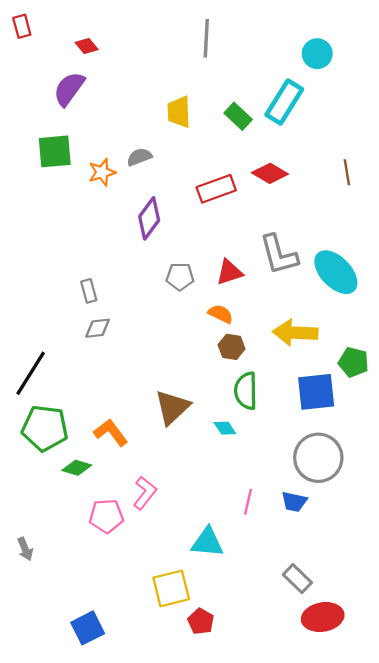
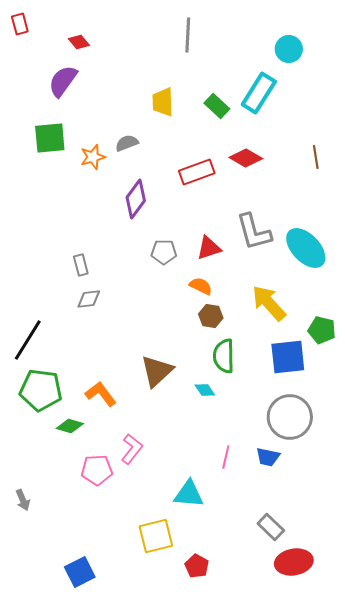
yellow arrow: (295, 333) -> (269, 303), turned 45
red pentagon: (201, 621) -> (197, 566), moved

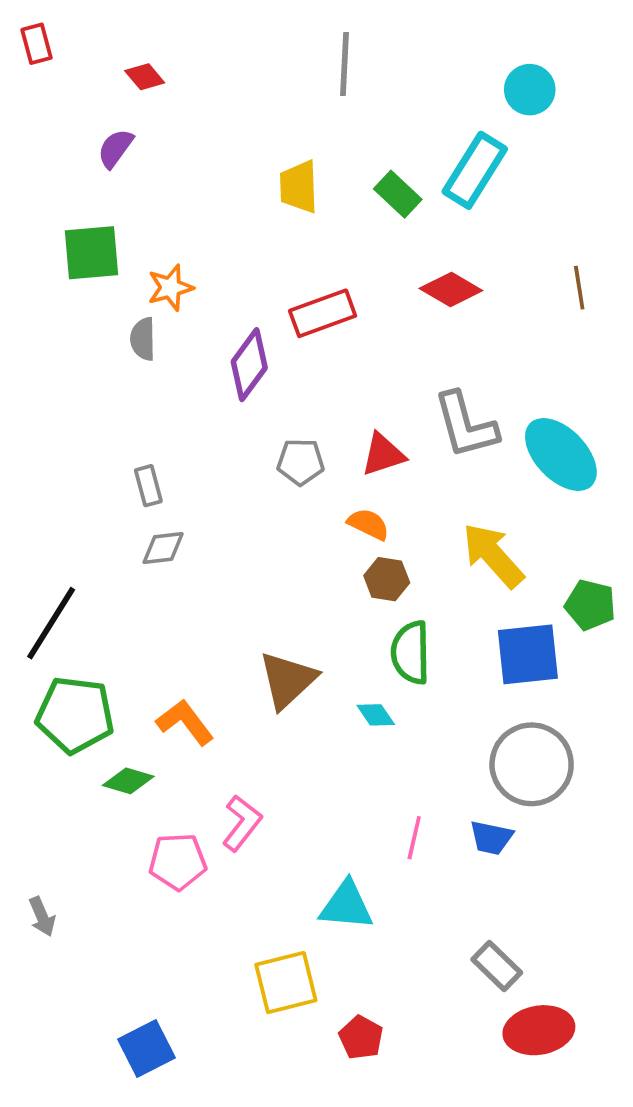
purple semicircle: (63, 81) -> (115, 148), size x0.7
gray semicircle: (127, 143) -> (143, 339), moved, turned -70
red rectangle: (197, 172) -> (323, 313), moved

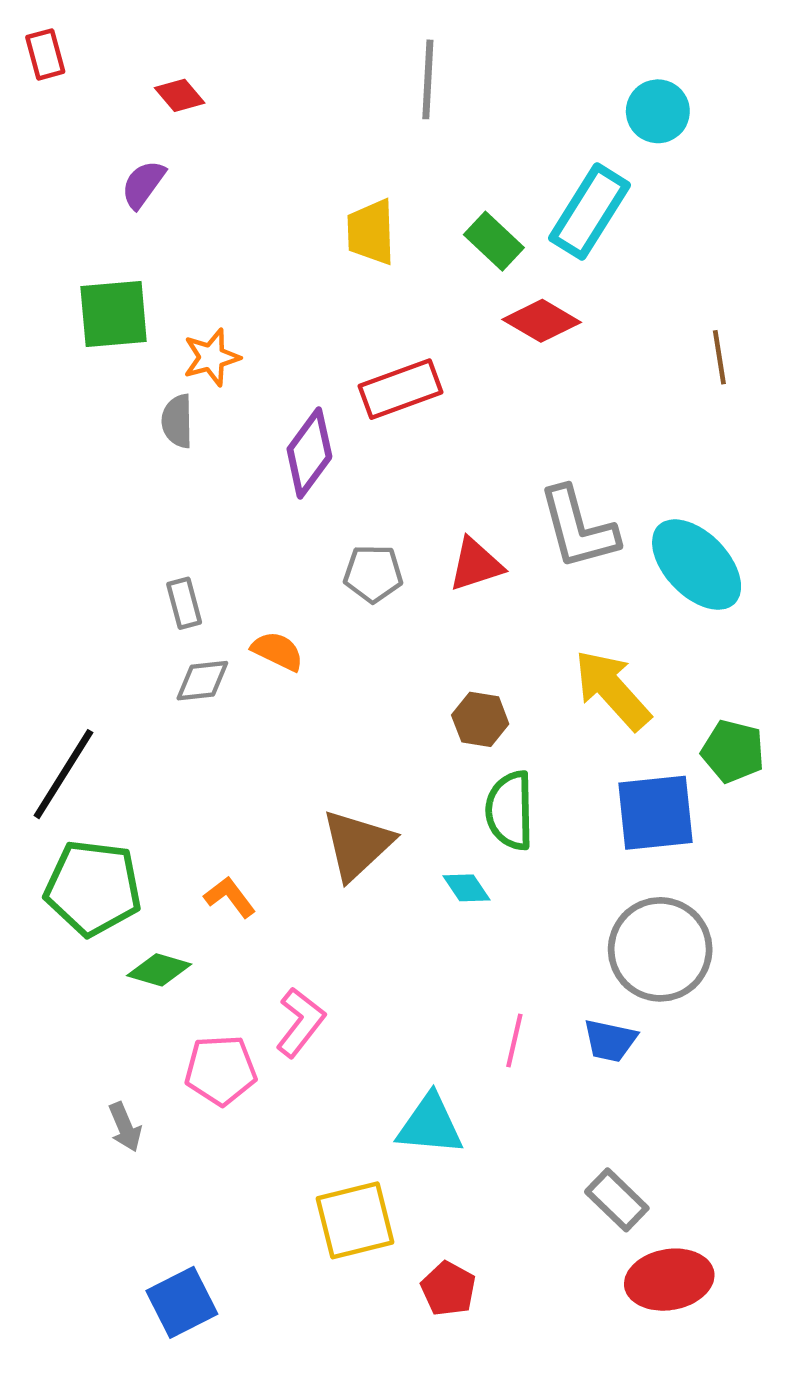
red diamond: (451, 289) -> (542, 321), moved
orange semicircle: (368, 524) -> (278, 651), moved
orange L-shape: (185, 722) -> (230, 897), size x0.7
gray arrow: (42, 917) -> (125, 1127), moved

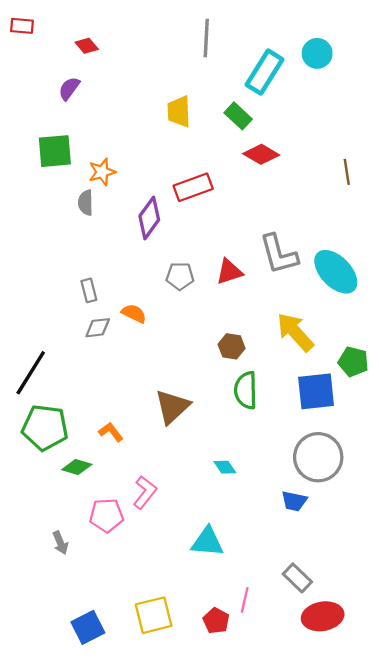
red rectangle: (45, 54) -> (22, 26), turned -70
cyan rectangle: (590, 212) -> (264, 72), moved
cyan diamond: (467, 888) -> (225, 467), moved
pink line: (514, 1040) -> (245, 600), moved
yellow square: (355, 1220) -> (154, 615), moved

